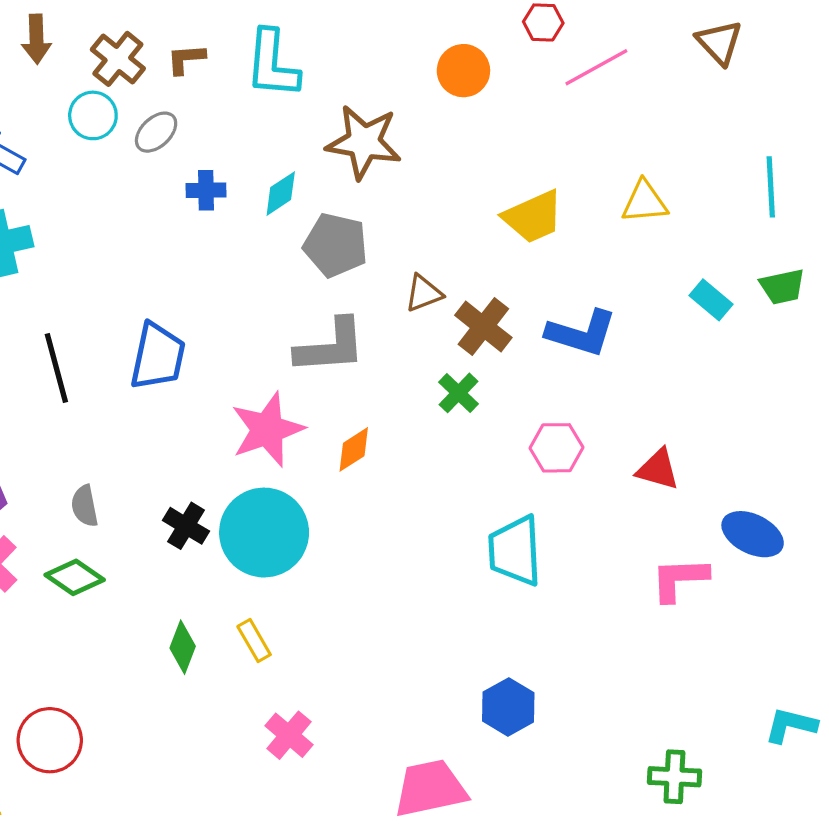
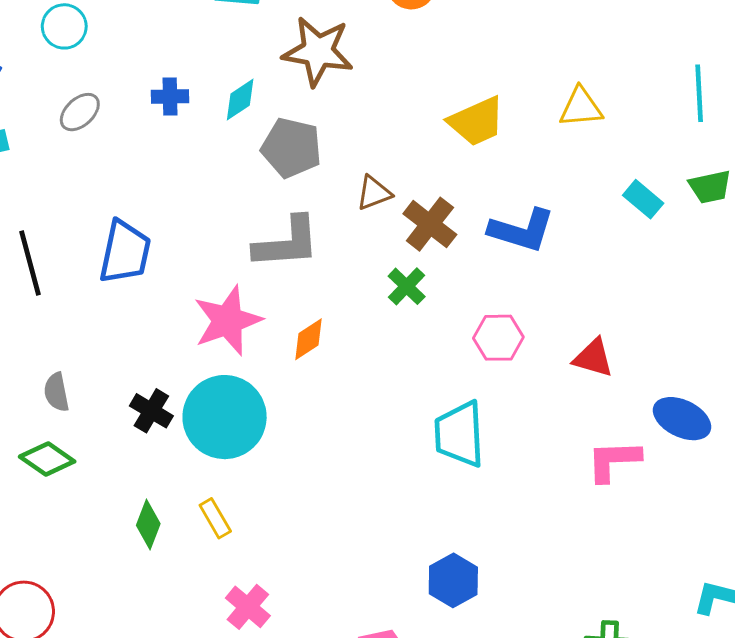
gray ellipse: (156, 132) -> (80, 112), moved

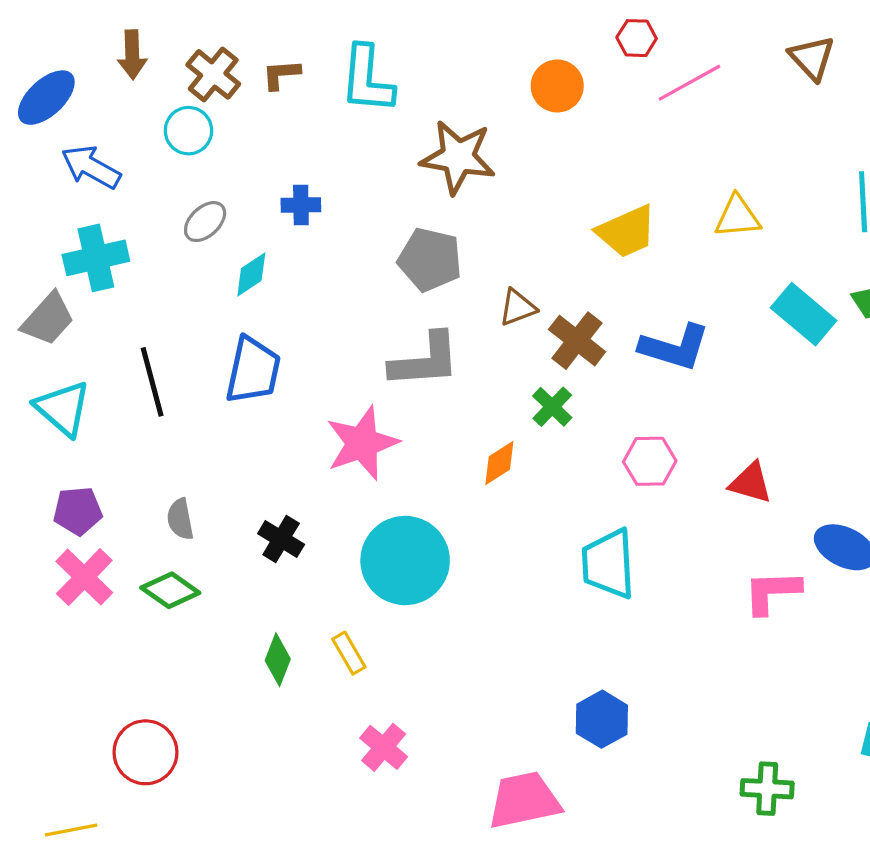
cyan diamond: (240, 100) -> (251, 274), moved
cyan rectangle: (643, 199) -> (804, 314), size x1.5
orange diamond: (309, 339) -> (499, 463), moved
cyan circle: (225, 417) -> (405, 561), moved

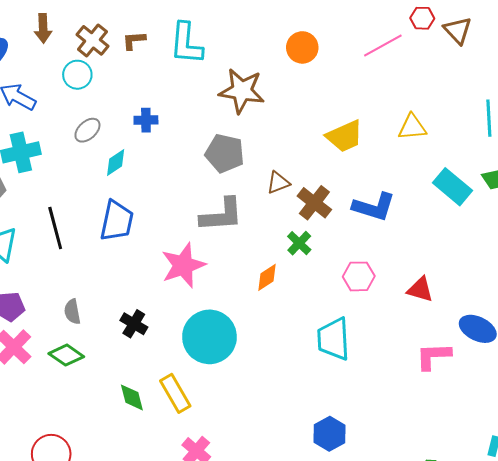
red hexagon: (637, 38) -> (422, 18), moved
yellow rectangle: (349, 653) -> (175, 393), size x1.5
green diamond: (278, 660) -> (132, 397), turned -36

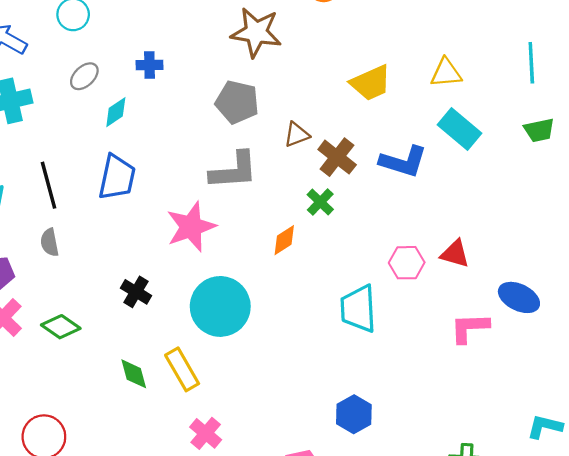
cyan rectangle: (453, 187) -> (459, 129), moved
pink hexagon: (359, 276) -> (407, 263), moved
gray semicircle: (72, 312) -> (50, 242), moved

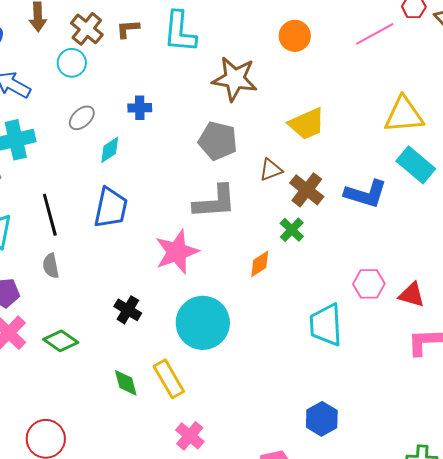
yellow triangle: (446, 73) -> (404, 115), size x1.4
yellow trapezoid: (371, 83) -> (307, 124), moved
red triangle: (455, 254) -> (412, 295), moved

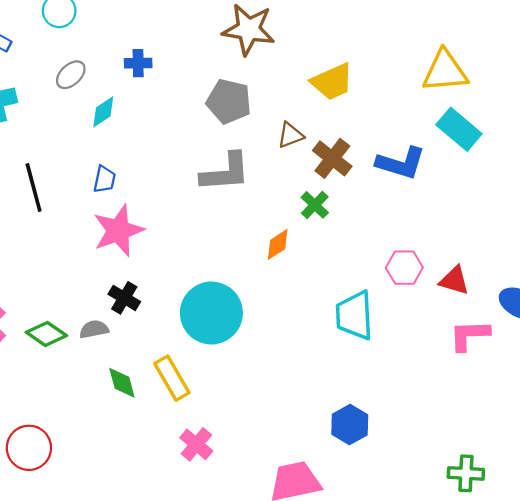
blue trapezoid: (111, 208) -> (104, 179), size x0.6
pink star: (177, 252) -> (118, 230), moved
gray semicircle: (51, 266) -> (94, 329), moved, turned 90

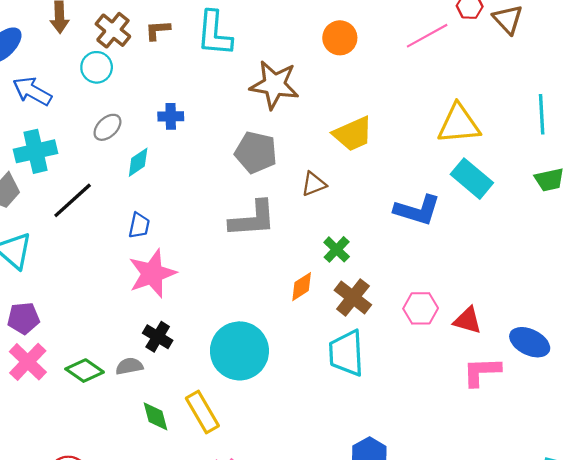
brown cross: (332, 158) -> (353, 297), moved
black line: (34, 187) -> (73, 200), moved, turned 63
cyan trapezoid: (354, 315) -> (346, 353), moved

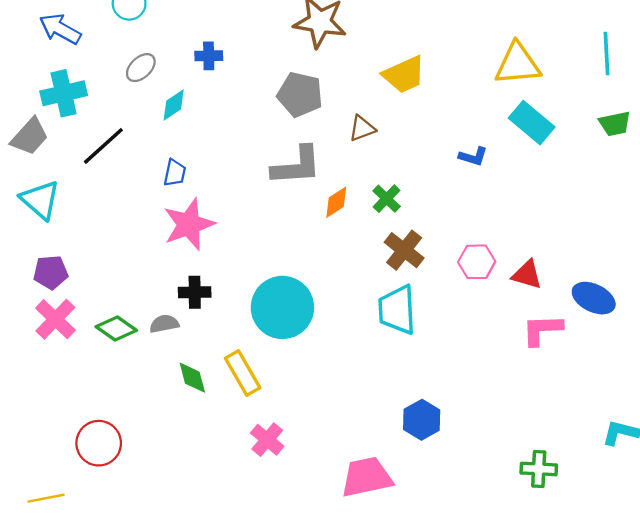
blue L-shape: (417, 210) -> (473, 156), size x0.6
orange diamond: (302, 287) -> (336, 202), moved
black cross: (158, 337) -> (195, 292), turned -32

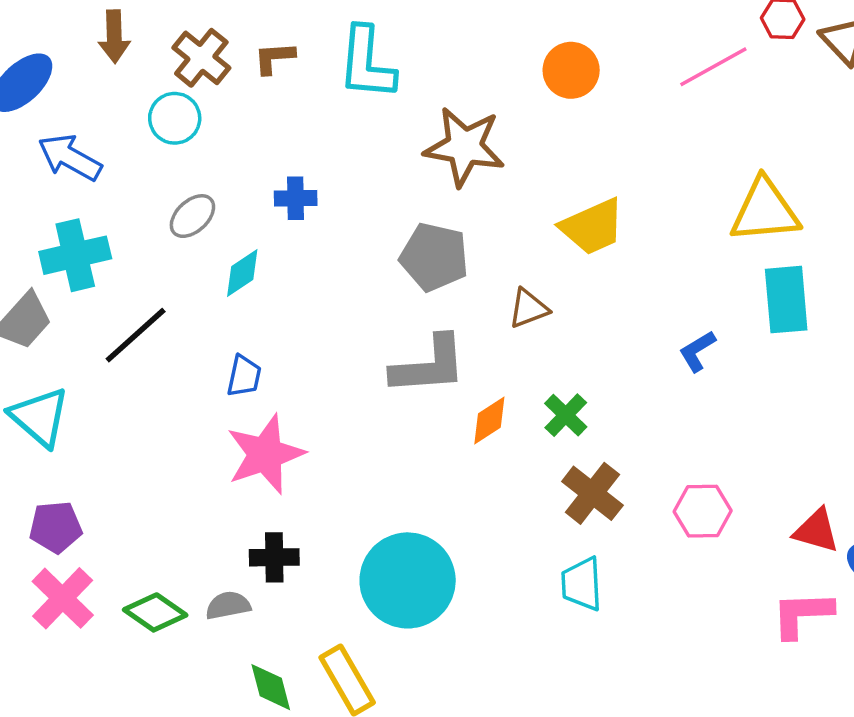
cyan rectangle: (532, 123) -> (786, 300), turned 45
blue L-shape: (473, 156) -> (697, 351), turned 132
red triangle: (527, 275) -> (816, 531), moved
cyan trapezoid: (397, 310) -> (582, 584), size x0.7

